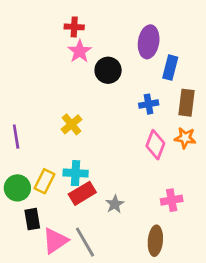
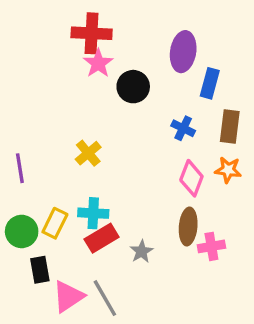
red cross: (74, 27) -> (92, 33), size x1.6
blue cross: (149, 104) -> (183, 128), turned 36
brown ellipse: (155, 241) -> (188, 226), moved

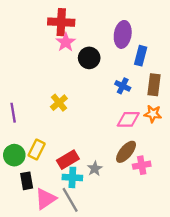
pink diamond: (191, 178) -> (128, 119), turned 70
cyan cross: (93, 213) -> (72, 177), moved
brown ellipse: (188, 226) -> (126, 152), turned 35

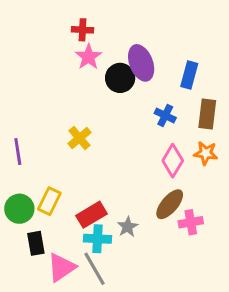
red cross: (61, 22) -> (82, 30), size x0.6
purple ellipse: (123, 34) -> (141, 63), moved, turned -30
pink diamond: (128, 119) -> (173, 161), turned -60

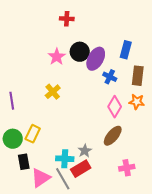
red cross: (82, 30) -> (67, 19), moved
pink star: (89, 57) -> (57, 57), moved
purple ellipse: (141, 63) -> (96, 59), moved, turned 50
red rectangle: (92, 215) -> (81, 169), moved
pink cross: (191, 222) -> (127, 168), moved

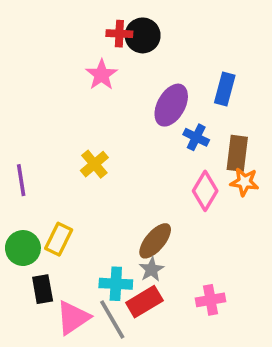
black circle: (80, 52) -> (143, 35), moved
pink star: (57, 57) -> (102, 75), moved
brown rectangle: (138, 76) -> (237, 153), moved
brown ellipse: (113, 136) -> (155, 241), moved
pink cross: (127, 168) -> (211, 300), moved

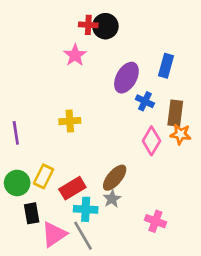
yellow cross: (94, 164) -> (70, 121), turned 36
pink cross: (211, 300) -> (155, 221), turned 30
red rectangle: (144, 302) -> (72, 188), moved

